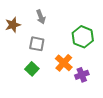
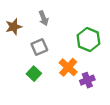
gray square: (37, 44) -> (39, 47), turned -35

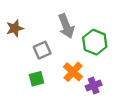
gray arrow: (44, 18) -> (66, 26), moved, size x1.5
green square: (34, 74) -> (36, 79), turned 32

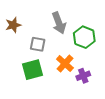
gray square: (42, 50) -> (38, 44), turned 35
green square: (36, 79) -> (32, 70), size x1.5

